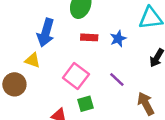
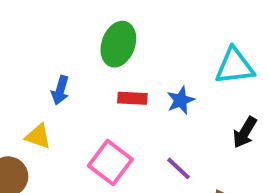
blue arrow: (46, 33) -> (60, 90), size x0.6

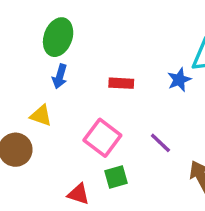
green ellipse: (118, 44) -> (58, 37), moved
blue star: (181, 100) -> (179, 80), moved

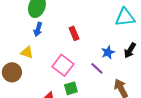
blue star: (179, 80) -> (108, 52), moved
red rectangle: (121, 83) -> (74, 33), turned 64

